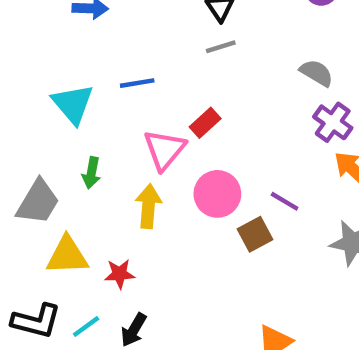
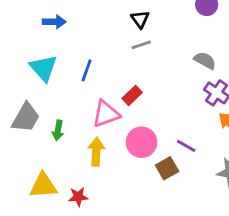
blue line: (137, 83) -> (87, 70), turned -60
cyan triangle: (73, 104) -> (44, 68), moved
pink triangle: (165, 150) -> (106, 114), turned 32
gray trapezoid: (38, 202) -> (26, 118), moved

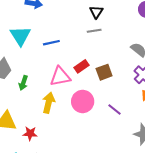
blue line: (87, 70) -> (51, 43), turned 49
brown square: (167, 168) -> (104, 72), moved

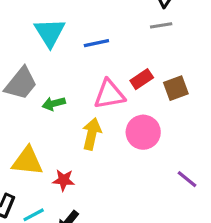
green arrow: (23, 83) -> (54, 104), turned 56
purple line: (115, 109) -> (187, 179), moved

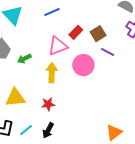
blue line: (96, 43) -> (52, 12), moved
purple line: (187, 179) -> (108, 52), moved
red star: (64, 180) -> (48, 104), moved

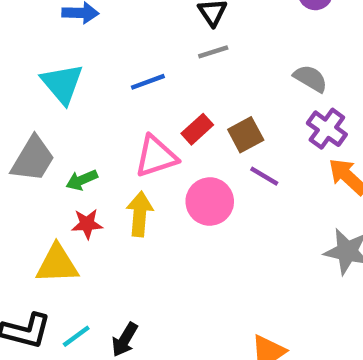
red star: (48, 104) -> (87, 224), moved

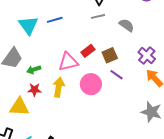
gray semicircle: (311, 78) -> (127, 25), moved
blue line: (148, 82) -> (55, 20), moved

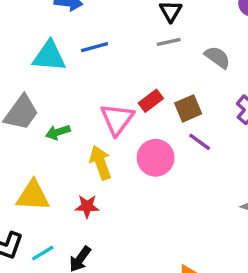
cyan triangle: (28, 25) -> (49, 56), turned -50
pink triangle: (68, 62) -> (117, 119), turned -40
yellow arrow: (59, 87) -> (100, 163), turned -30
red star: (34, 90) -> (87, 206), moved

